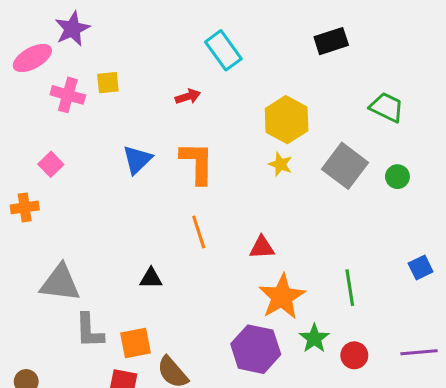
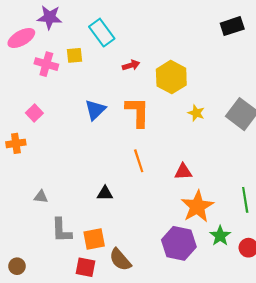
purple star: (72, 29) -> (50, 17), turned 30
cyan rectangle: (223, 50) -> (102, 33), moved
yellow hexagon: (287, 120) -> (171, 77), moved
gray triangle: (60, 283) -> (41, 197), size x0.5

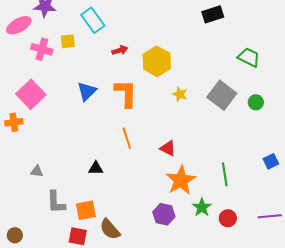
pink square: (34, 113) -> (31, 94), size x1.8
red triangle: (183, 172) -> (168, 148), turned 30
purple hexagon: (179, 243) -> (164, 214), size x0.7

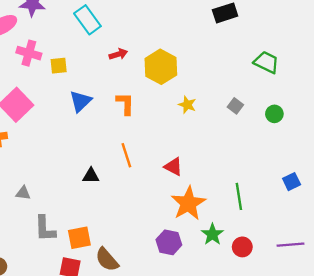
yellow square: (68, 41) -> (59, 66), moved
orange L-shape: (126, 93) -> (125, 104), size x0.7
gray square: (222, 95) -> (235, 106), size x0.5
black triangle: (96, 168) -> (91, 176), moved

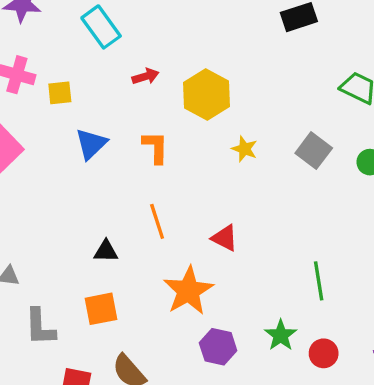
gray square: (235, 106) -> (314, 151), size x1.5
orange star: (188, 203) -> (188, 291), moved
orange square: (79, 238) -> (101, 309), moved

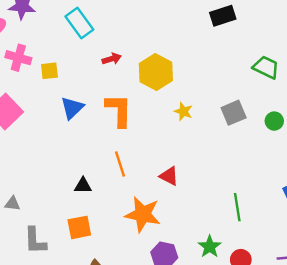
orange L-shape: (155, 147) -> (119, 110), size x1.4
gray square: (314, 151) -> (234, 113), turned 30
orange star: (188, 291) -> (143, 214), turned -30

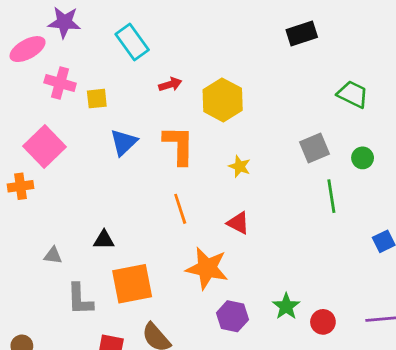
yellow star: (183, 111) -> (240, 166), moved
black triangle: (83, 186) -> (104, 240), moved
green line: (237, 207) -> (331, 196), moved
orange square: (79, 227) -> (132, 284), size x1.4

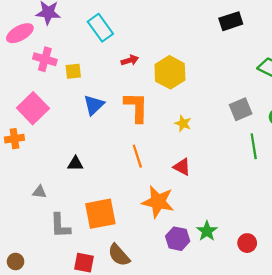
black triangle: (104, 240) -> (75, 164), moved
green star: (286, 306) -> (207, 231), moved

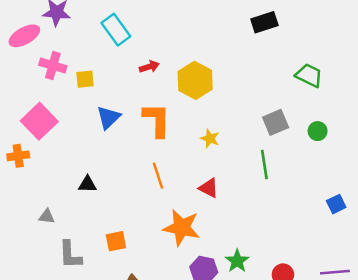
green line: (254, 146) -> (264, 164), moved
orange square: (100, 214) -> (116, 241), size x0.6

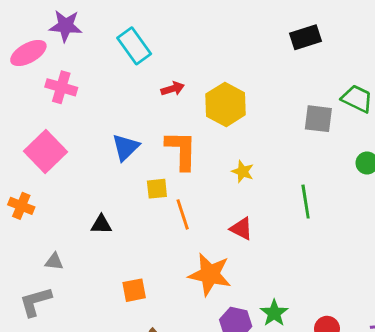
yellow square: (85, 79) -> (157, 189), moved
gray square: (276, 122) -> (318, 119), moved, turned 30
orange cross: (18, 156) -> (21, 206), moved, turned 30
gray L-shape: (70, 255) -> (36, 302), moved, turned 76

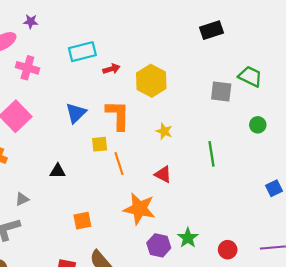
purple star: (66, 26) -> (31, 22), size x0.6
cyan rectangle: (134, 46) -> (82, 52), moved, turned -68
gray triangle: (54, 262) -> (22, 199), turned -32

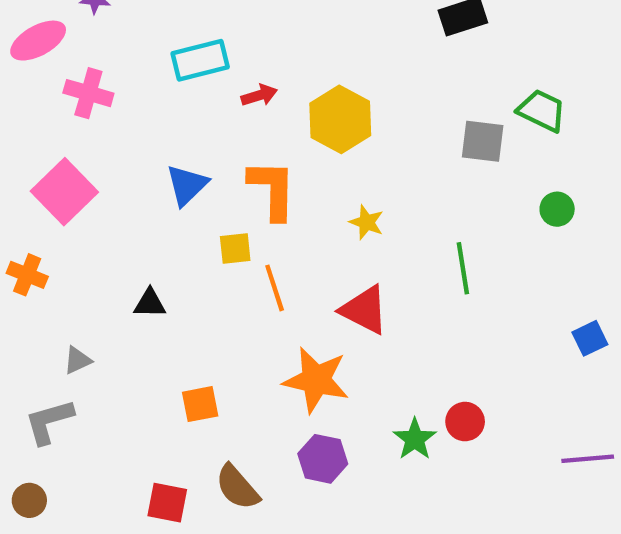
red triangle: (163, 174) -> (364, 310), size x1.4
purple hexagon: (159, 245) -> (323, 459), moved
red circle: (228, 250) -> (465, 422), moved

